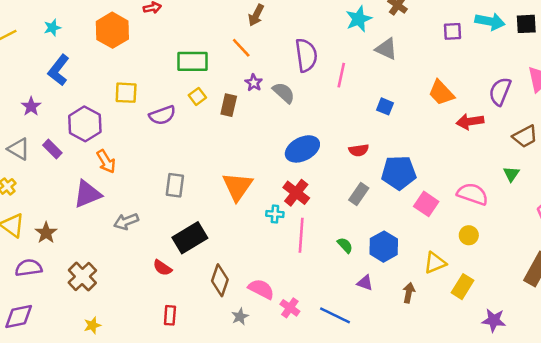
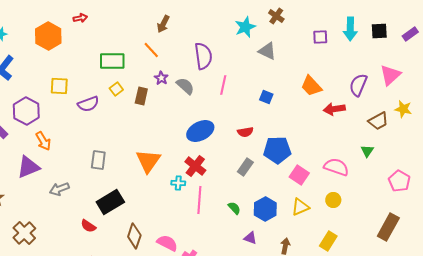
cyan arrow: (490, 21) -> (350, 29), turned 80
pink line: (341, 75) -> (223, 85), moved
yellow triangle: (435, 263) -> (300, 207), moved

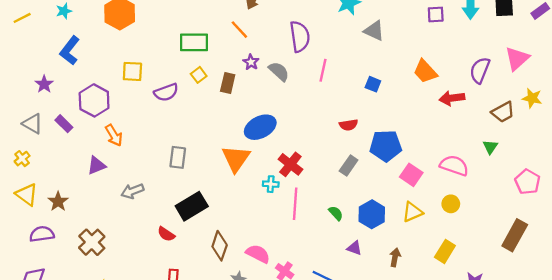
blue ellipse: (200, 131) -> (260, 127), moved
purple triangle: (28, 167) -> (96, 166), size x0.7

